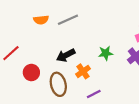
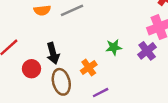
black arrow: (66, 55) -> (53, 53), moved, turned -78

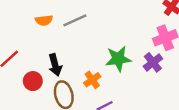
green star: (114, 47) -> (118, 59), size x1.5

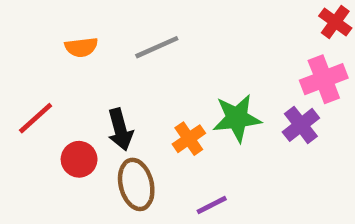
orange semicircle: (44, 20) -> (81, 47), moved
orange cross: (92, 80) -> (189, 139), moved

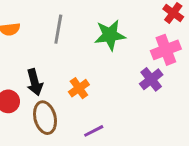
gray line: (157, 47) -> (58, 29), turned -56
green star: (237, 118) -> (110, 35), moved

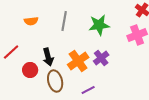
purple cross: (151, 79) -> (101, 58), moved
orange cross: (79, 88) -> (78, 61), size x1.5

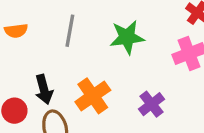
purple cross: (101, 58) -> (152, 104), moved

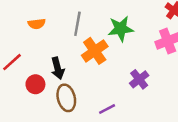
orange cross: (93, 96) -> (95, 51), moved

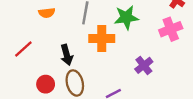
orange cross: (95, 51) -> (102, 39), turned 35
red circle: (35, 84) -> (46, 84), moved

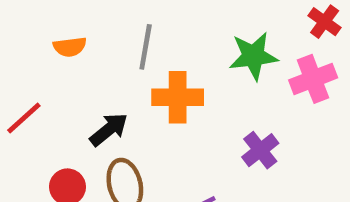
green star: (126, 17) -> (253, 56), moved
black arrow: (67, 55) -> (109, 129), turned -114

